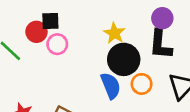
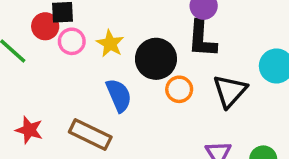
yellow star: (114, 33) -> (110, 44), moved
blue semicircle: (111, 86) -> (119, 95), moved

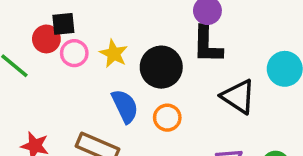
orange circle: (179, 89) -> (167, 118), moved
black triangle: (230, 91) -> (238, 97), turned -36

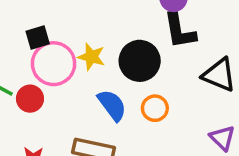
red circle: (46, 39) -> (30, 99), moved
pink circle: (74, 53) -> (54, 64), size x1.6

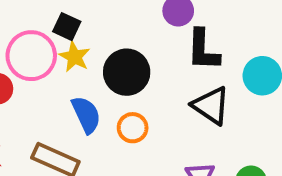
black L-shape: (180, 31) -> (203, 50), moved
black square: (38, 38) -> (67, 27), moved, turned 30

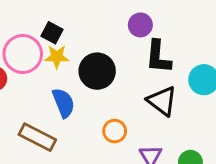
yellow star: (75, 57) -> (57, 57), turned -30
orange circle: (133, 128) -> (115, 131), moved

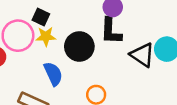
black L-shape: (158, 57) -> (111, 31), moved
black triangle: (162, 101) -> (142, 55), moved

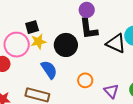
black square: (41, 17) -> (32, 27), turned -32

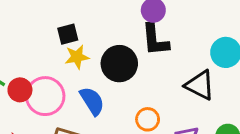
black triangle: (116, 43) -> (200, 85), moved
pink circle: (17, 45) -> (45, 96), moved

